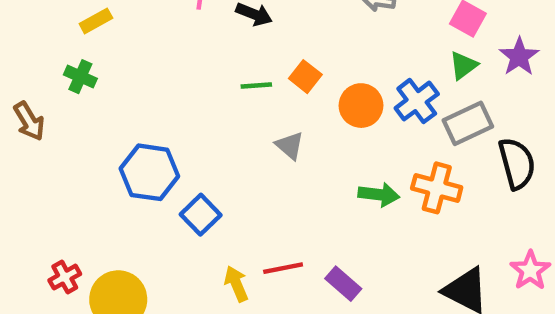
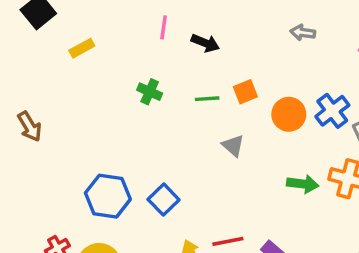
green cross: (80, 77) -> (150, 92), moved
orange square: (305, 77) -> (245, 92), turned 30
blue hexagon: (149, 172) -> (108, 196), moved

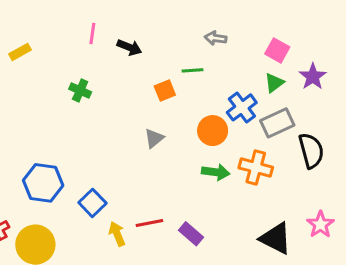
green line: (207, 99) -> (193, 70), moved
orange circle: (289, 114) -> (213, 131), moved
gray triangle: (233, 146) -> (154, 138), turned 40
blue square: (164, 200) -> (92, 203), moved

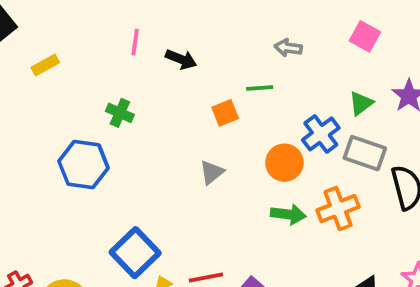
pink square: (277, 50) -> (365, 36), moved
gray rectangle: (277, 123) -> (365, 153), turned 44
orange cross: (256, 168) -> (338, 209), turned -36
blue hexagon: (43, 183) -> (83, 165), moved
blue square: (92, 203) -> (135, 253), size x1.4

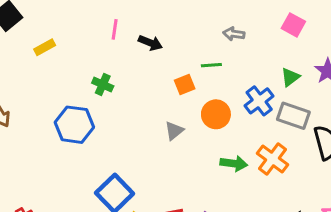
orange circle: (284, 163) -> (216, 114), moved
orange cross: (338, 209) -> (273, 159), turned -32

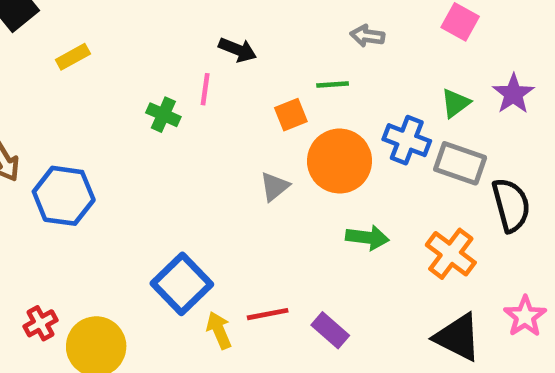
pink line: (115, 29) -> (205, 89), moved
blue cross: (259, 101) -> (407, 140), turned -32
orange circle: (216, 114) -> (340, 161), size x1.4
blue hexagon: (74, 125) -> (64, 196), moved
orange cross: (273, 159) -> (451, 254), moved

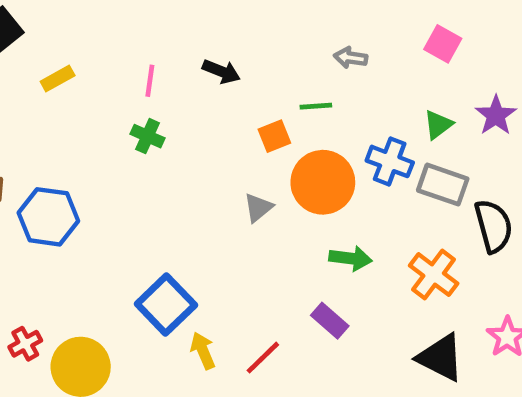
pink line: (205, 89) -> (150, 81), moved
red line: (268, 314) -> (263, 358), moved, turned -33
purple rectangle: (330, 330) -> (330, 321), moved

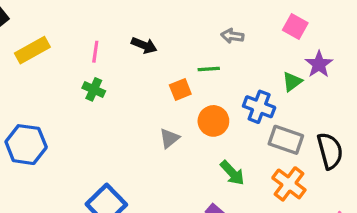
yellow rectangle: (58, 78) -> (32, 50), size x1.5
purple star: (496, 115) -> (319, 64), moved
orange circle: (323, 182) -> (213, 121), size x0.7
gray rectangle: (443, 185) -> (286, 140), moved
green arrow: (351, 258) -> (232, 173), turned 40

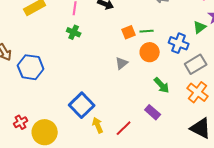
green line: (209, 69) -> (147, 31), moved
gray rectangle: (286, 140) -> (196, 64), turned -50

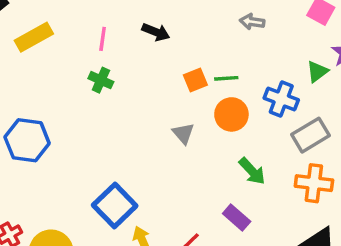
gray triangle: (122, 63) -> (183, 133), turned -32
orange cross: (198, 92) -> (314, 183), turned -30

